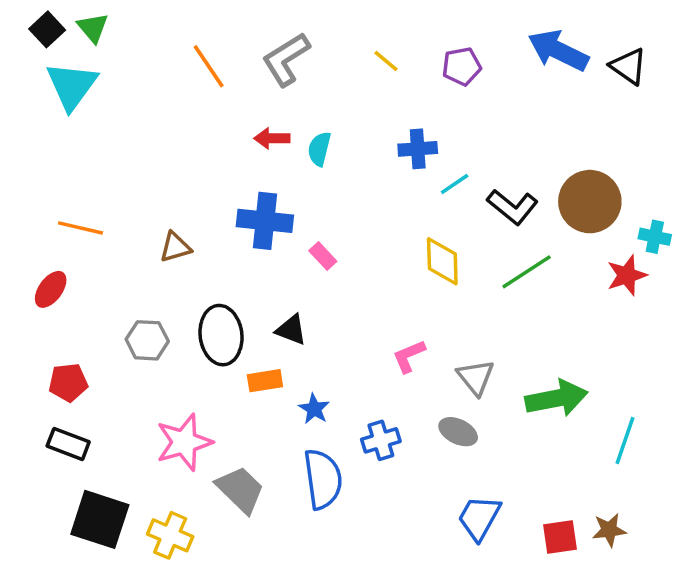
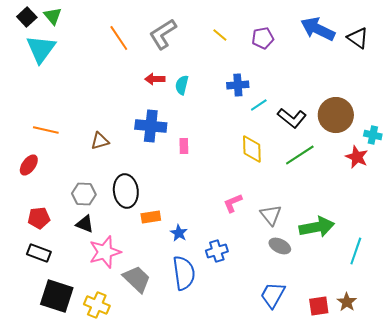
pink rectangle: (323, 256) -> (184, 146), turned 42
red star: (627, 275) -> (357, 157), turned -30
black triangle: (291, 330) -> (85, 224), moved
gray ellipse: (458, 432) -> (280, 246), moved
brown star: (609, 530) -> (347, 302), turned -30

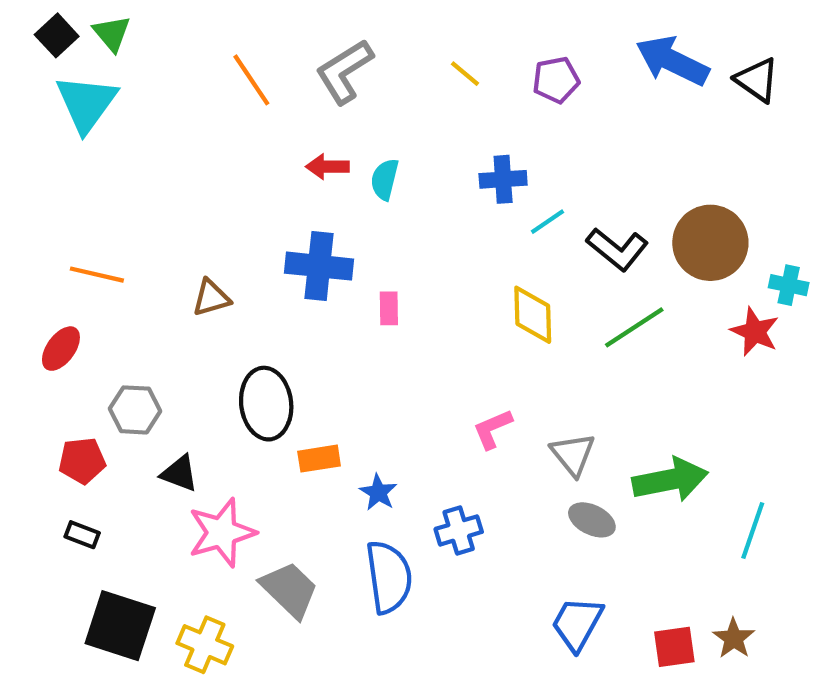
gray hexagon: (84, 194) -> (135, 410), moved
black rectangle: (39, 253) -> (82, 535), size x0.7

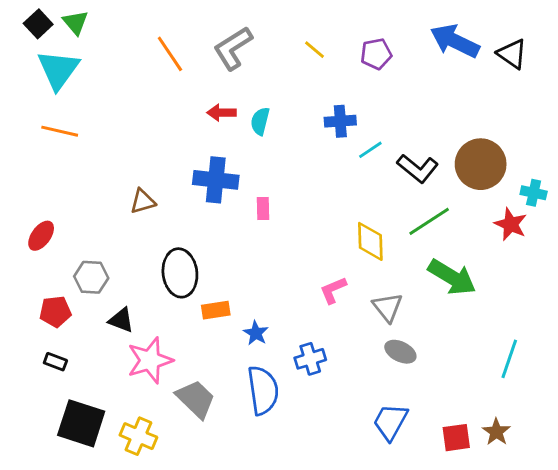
orange line: (97, 275) -> (60, 131), moved
yellow diamond: (533, 315) -> (370, 241), moved
green arrow: (670, 480) -> (452, 277), moved, turned 42

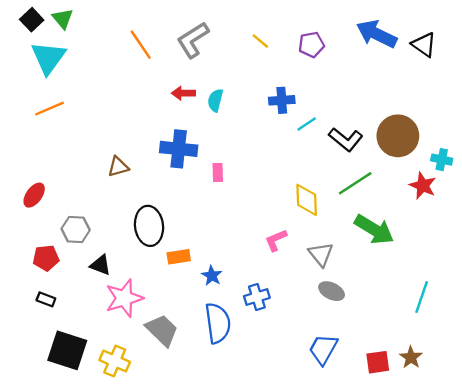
orange line: (60, 131) -> (49, 109), turned -36

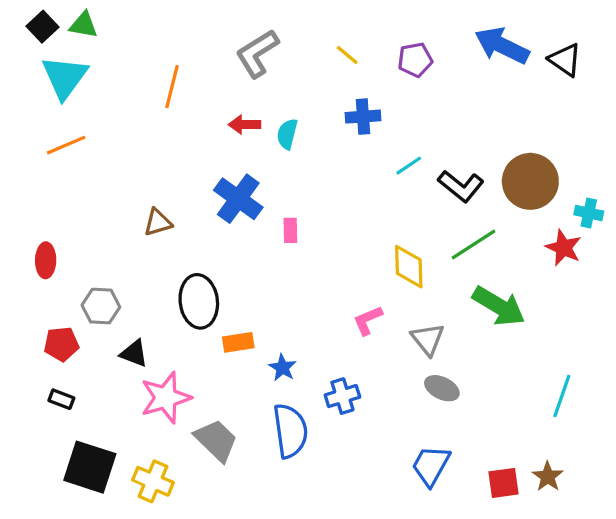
green triangle: (63, 19) -> (84, 25), turned -40
orange line: (141, 45) -> (172, 87), moved, turned 48
blue cross: (282, 100) -> (363, 117), moved
blue cross: (179, 149) -> (238, 199), turned 30
red ellipse: (34, 195) -> (46, 260), turned -35

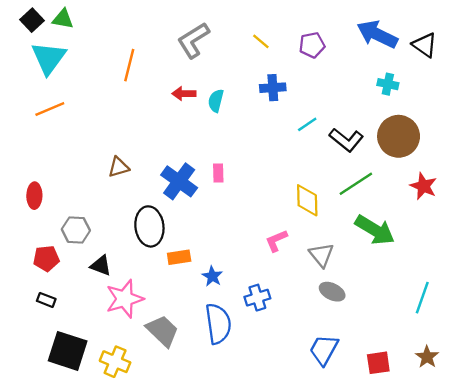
blue cross: (238, 199) -> (179, 181), moved
cyan cross: (589, 213) -> (388, 84), moved
brown star: (548, 477) -> (427, 357), moved

